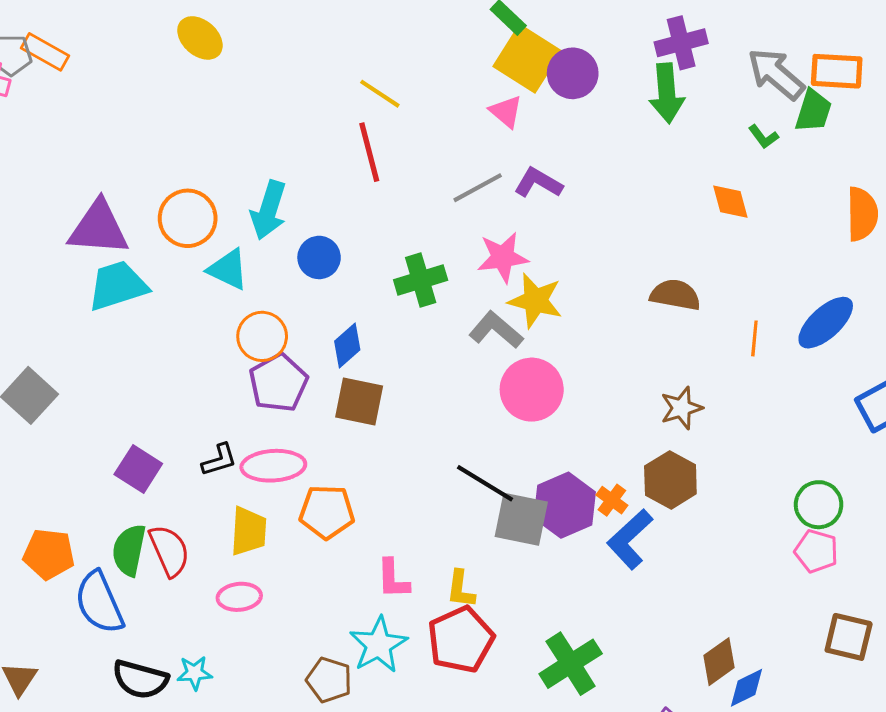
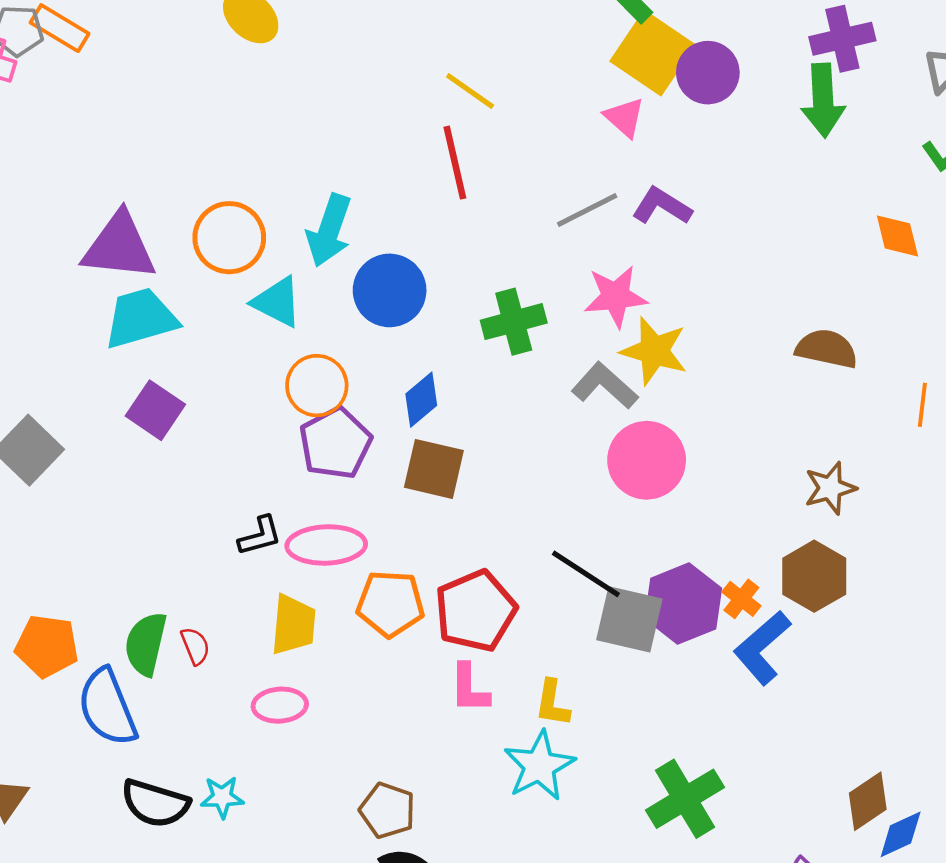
blue circle: (319, 257) -> (390, 290), size x1.4
purple square: (138, 469) -> (155, 410), moved
red semicircle: (169, 551) -> (195, 646), size x0.6
red pentagon: (461, 640) -> (476, 611), moved
cyan star: (378, 645) -> (539, 766), moved

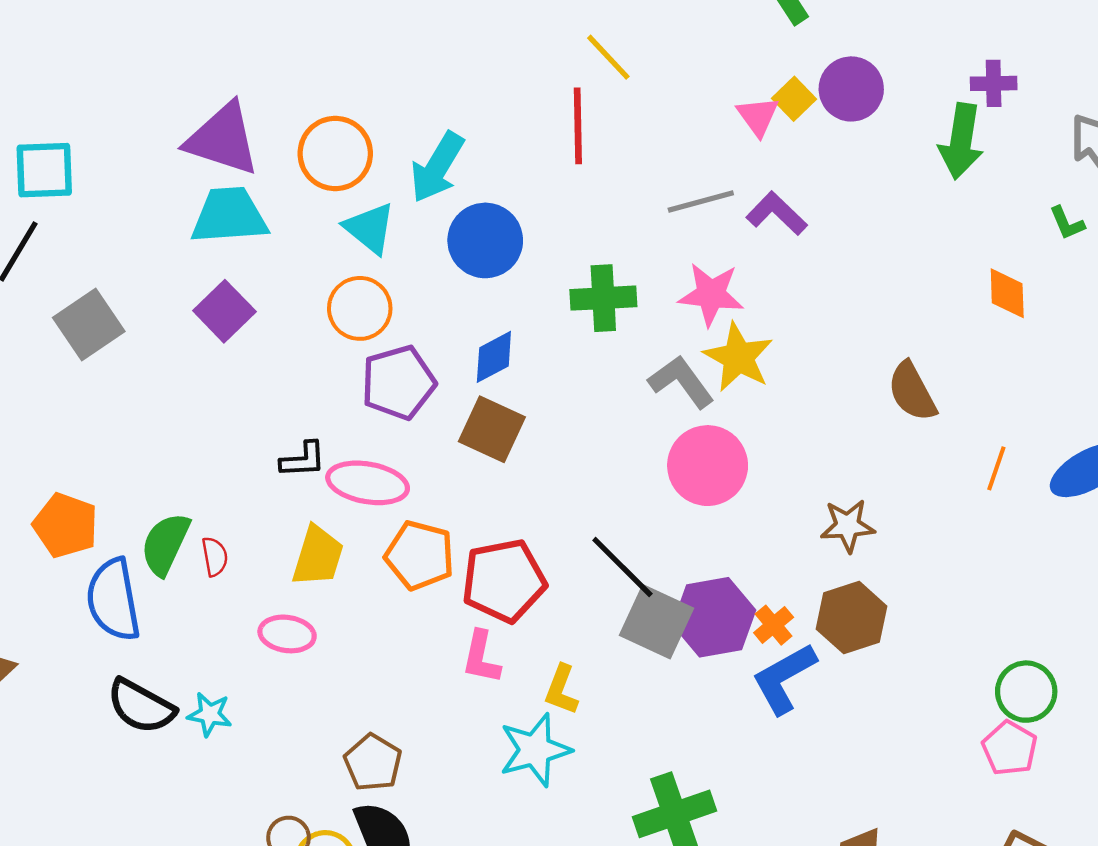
purple cross: (842, 39) -> (994, 83), size x0.7
yellow square: (653, 53) -> (794, 99), moved, size x0.5
brown semicircle: (827, 349) -> (912, 392), turned -142
orange circle: (317, 386) -> (360, 308), moved
brown star: (830, 488) -> (848, 526), moved

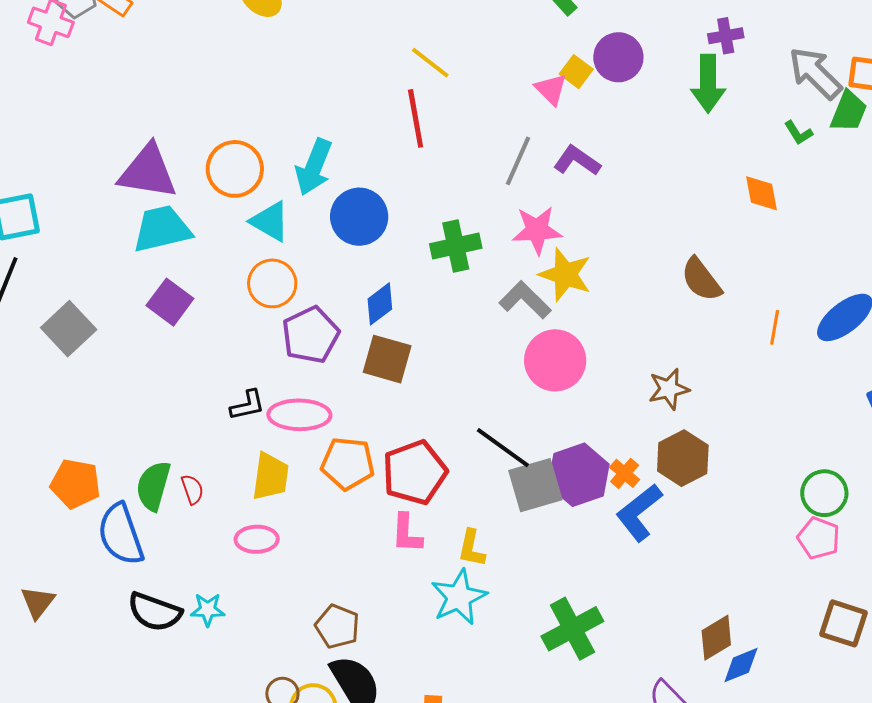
gray line: (701, 201) -> (518, 161), turned -42
gray square: (656, 622) -> (535, 485), turned -32

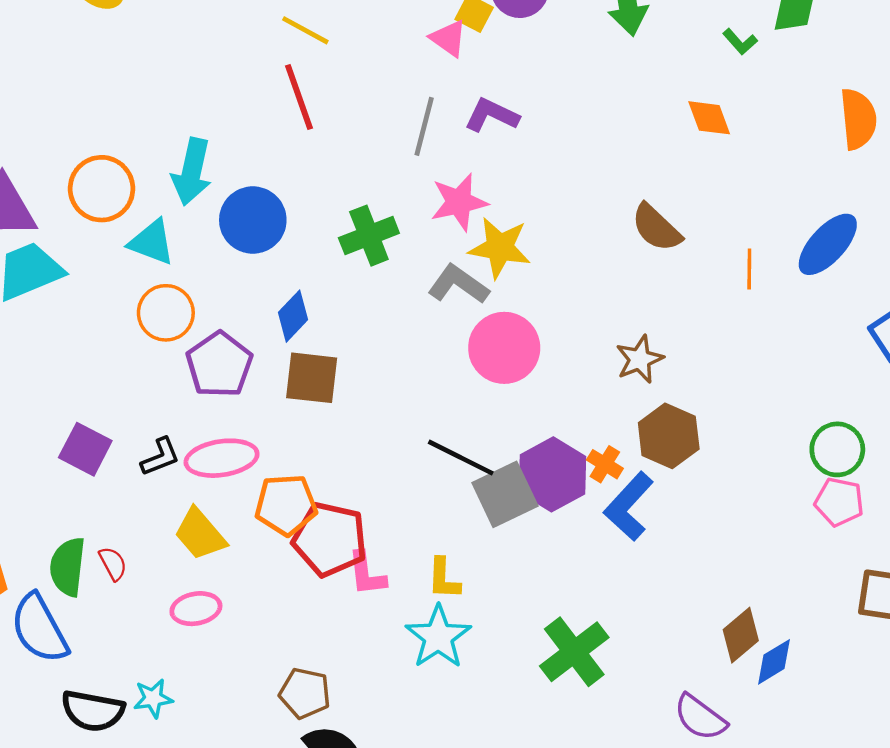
purple square: (170, 302) -> (85, 449), moved
red pentagon: (415, 472) -> (330, 539), moved, turned -30
yellow trapezoid: (271, 476) -> (200, 534), turned 141

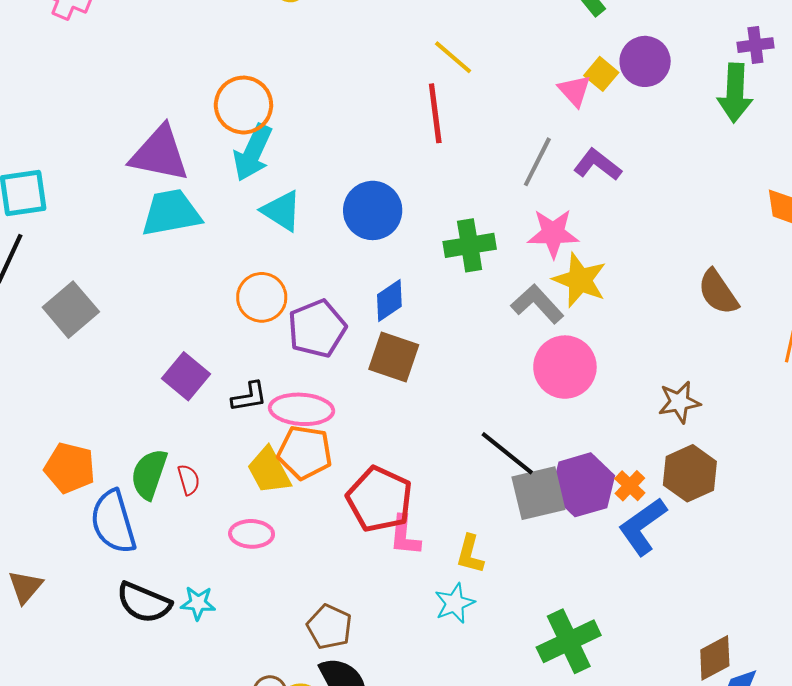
cyan arrow: (192, 172) -> (253, 153), moved
orange circle: (102, 189) -> (243, 105), moved
orange circle: (166, 313) -> (262, 297), moved
orange pentagon: (286, 505) -> (305, 452), moved
cyan star: (438, 637) -> (455, 603), size x0.7

